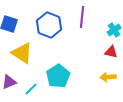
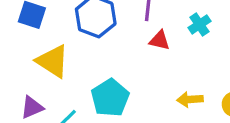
red triangle: (111, 52) -> (160, 40), moved

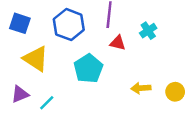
cyan pentagon: (110, 98) -> (88, 69), moved

